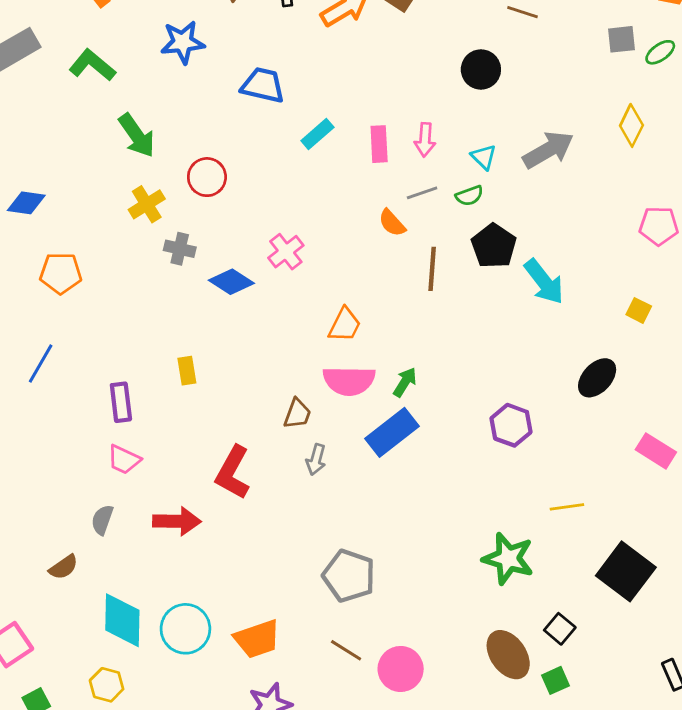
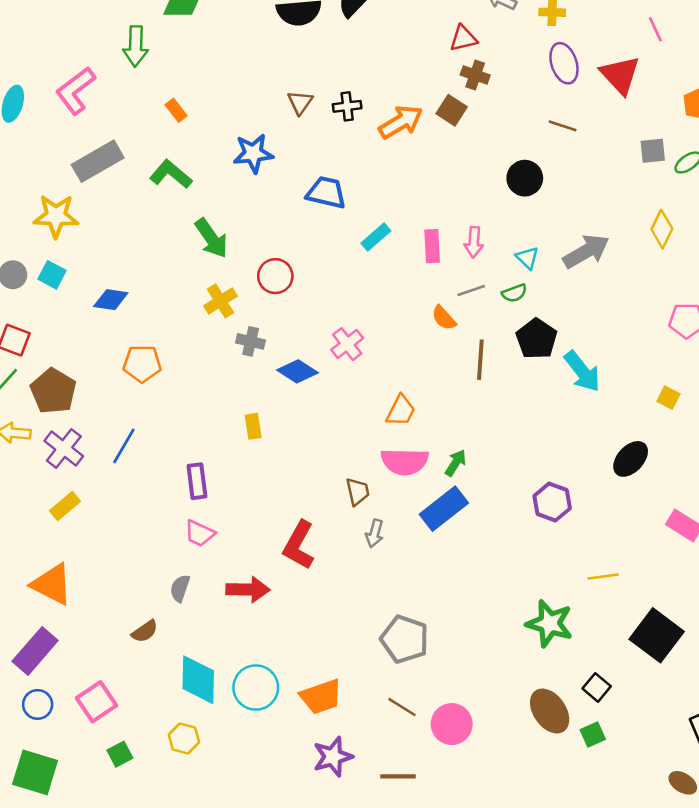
yellow rectangle: (187, 371) -> (253, 426), moved
brown trapezoid: (297, 414) -> (358, 492), turned -32

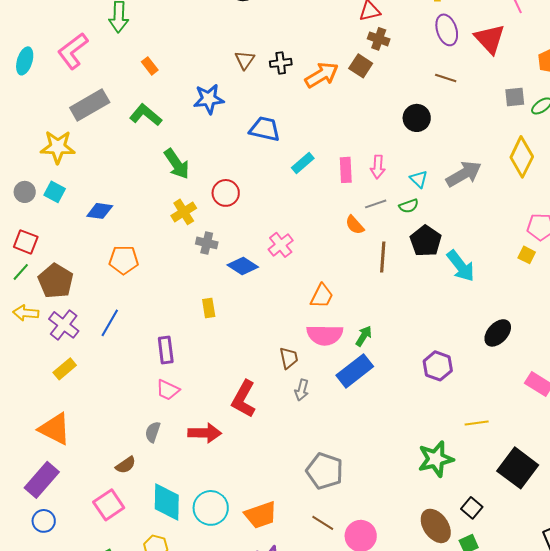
yellow diamond: (662, 229) -> (522, 157), size x1.4
yellow square: (668, 398) -> (527, 255), moved
green star: (550, 623) -> (436, 459), turned -30
pink square: (96, 702) -> (109, 505), moved

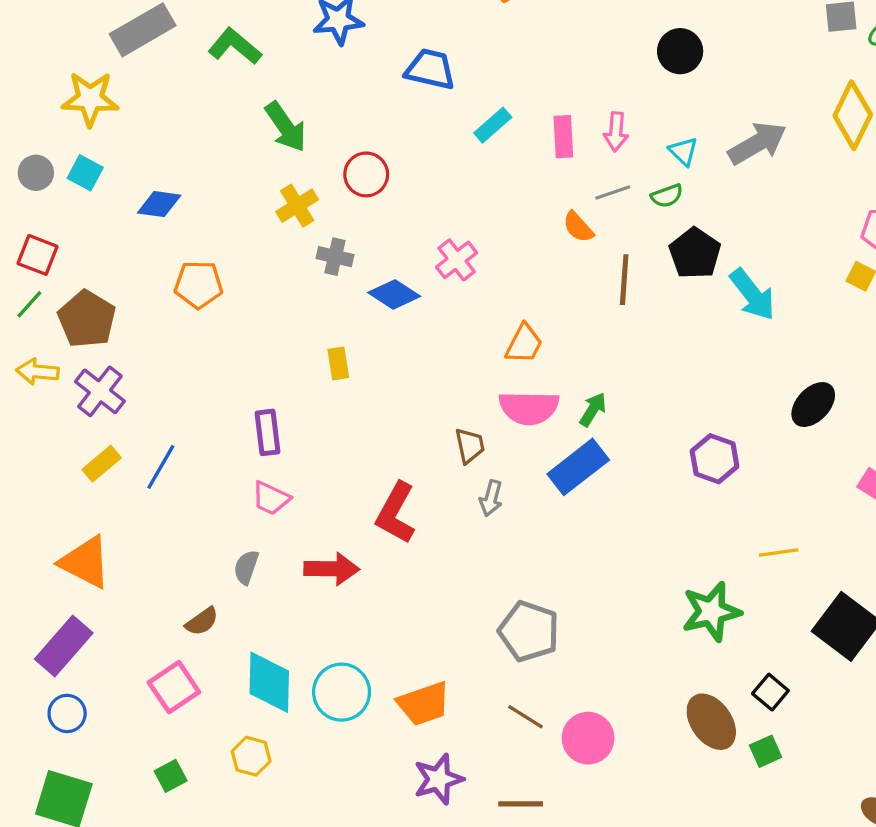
blue line: (110, 323) -> (161, 467), moved

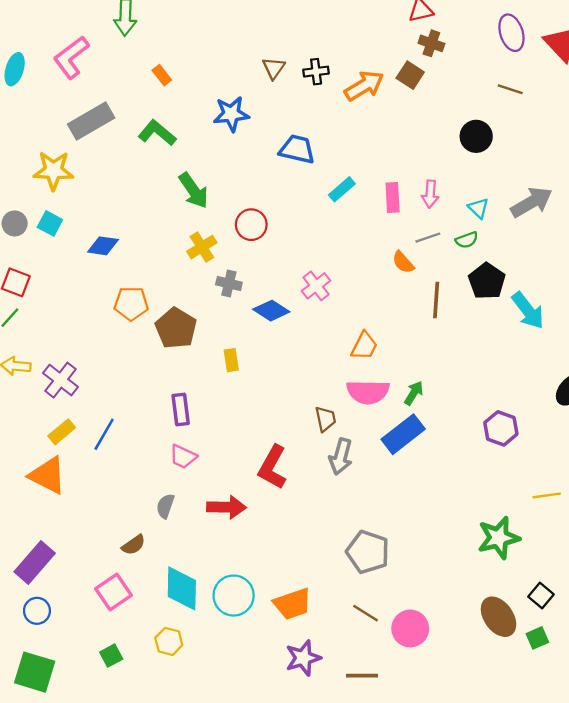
brown pentagon: (87, 319) -> (176, 328), moved
gray arrow: (491, 498) -> (341, 457), size x1.4
orange triangle: (85, 562) -> (48, 475), moved

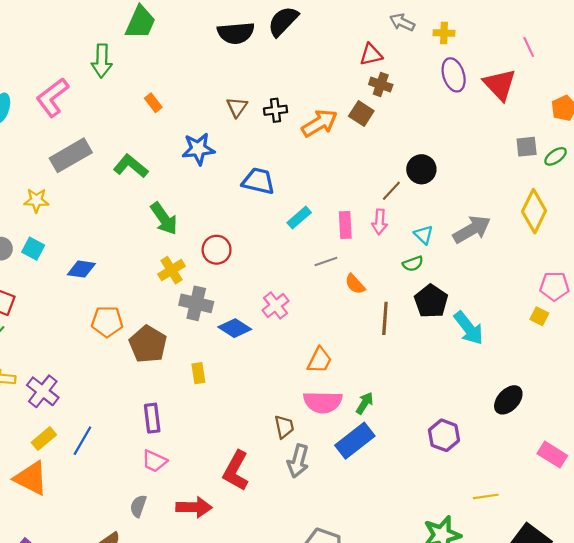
orange rectangle: (162, 75) -> (153, 103), moved
brown line: (510, 89) -> (391, 191), moved, turned -65
yellow star: (53, 170) -> (36, 200), size x0.7
gray line: (428, 238) -> (326, 262), moved
gray cross: (229, 284) -> (196, 303), size x1.4

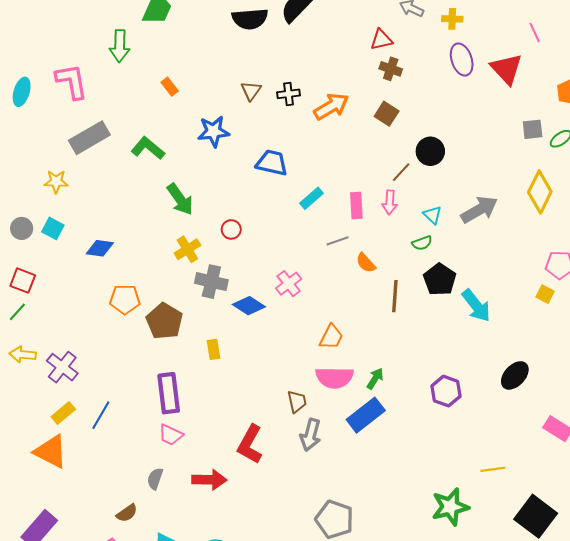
pink L-shape: (52, 97) -> (72, 81), turned 117
brown square: (361, 113) -> (387, 114), moved
red circle: (217, 250) -> (231, 229), size x0.7
purple rectangle: (152, 418) -> (169, 393), size x1.4
purple hexagon: (444, 435) -> (446, 391), moved

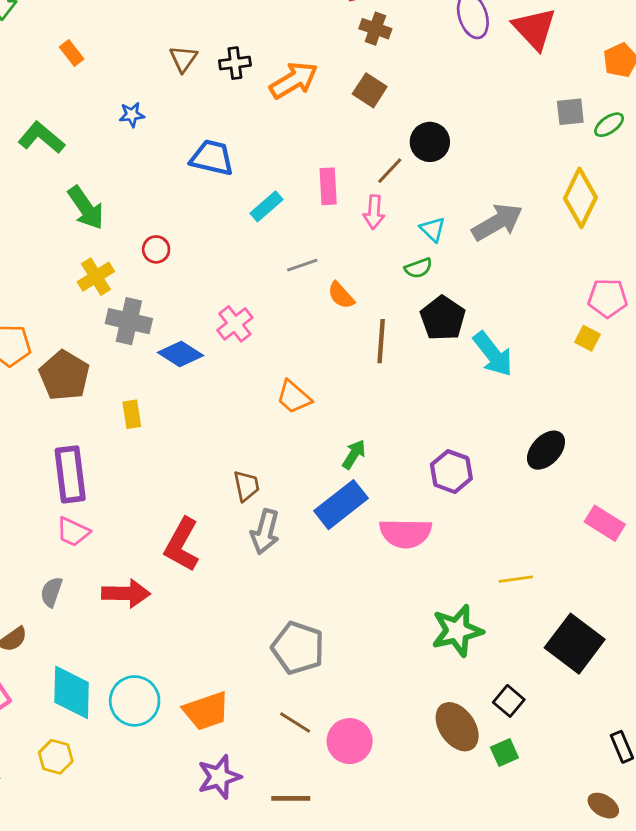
blue star: (213, 131) -> (132, 115), size x0.6
pink rectangle: (356, 205) -> (328, 186), moved
orange trapezoid: (331, 337) -> (294, 397), turned 104
pink semicircle: (334, 378) -> (406, 533), moved

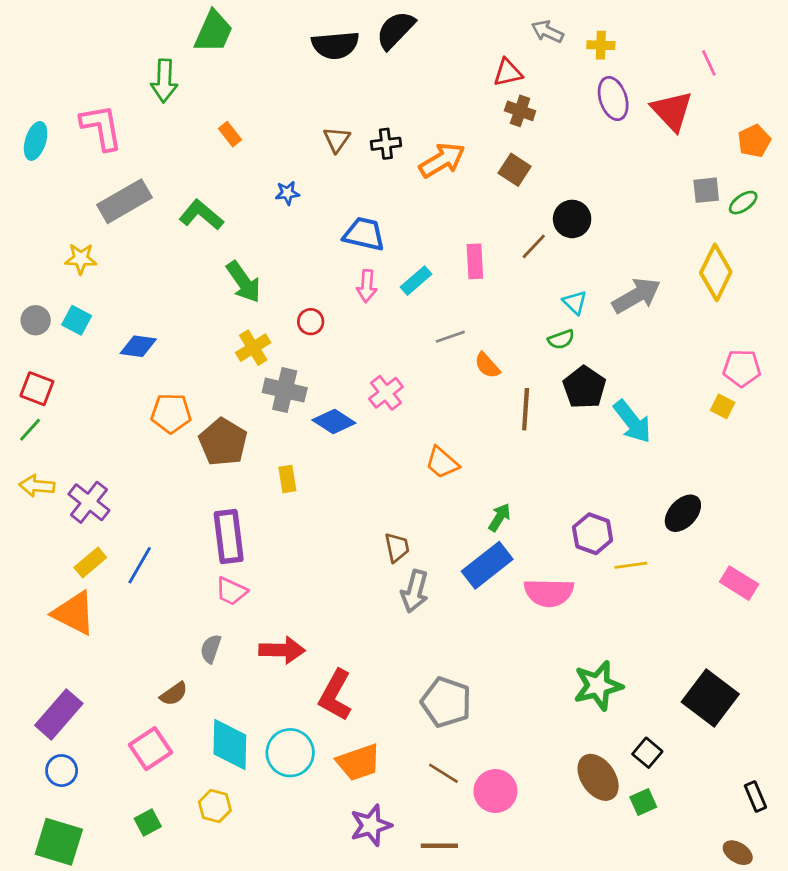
pink arrow: (374, 212) -> (367, 286), moved
red L-shape: (182, 545) -> (335, 695), moved
yellow line: (516, 579) -> (631, 565), moved

